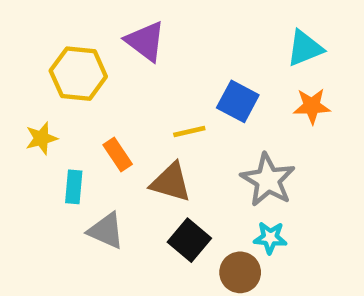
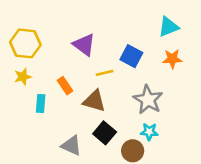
purple triangle: (145, 41) -> (84, 45), moved
yellow hexagon: (78, 74) -> (25, 43), moved
gray triangle: (106, 231) -> (71, 146), moved

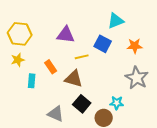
cyan triangle: (168, 27) -> (116, 21), moved
purple triangle: (84, 45) -> (66, 35), turned -30
gray star: (148, 100) -> (137, 78), moved

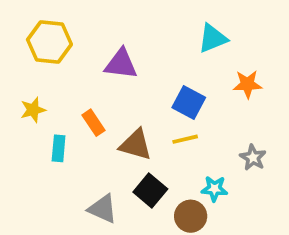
yellow hexagon: (20, 34) -> (49, 42), moved
blue square: (103, 44) -> (189, 103), moved
yellow line: (82, 57) -> (185, 139), moved
gray star: (137, 78) -> (253, 158), moved, size x0.6

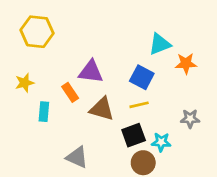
cyan triangle: (213, 38) -> (160, 44), moved
purple triangle: (121, 64) -> (91, 72), moved
gray star: (253, 158) -> (190, 119), turned -30
black square: (150, 190) -> (134, 135), moved, turned 30

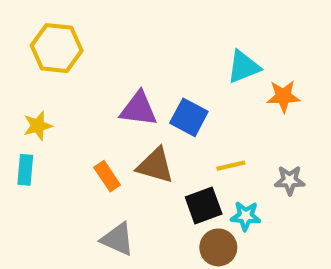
blue square: (142, 77) -> (189, 117), moved
orange rectangle: (70, 92) -> (107, 176), moved
yellow line: (139, 105) -> (231, 166), moved
cyan rectangle: (44, 112) -> (25, 170), moved

